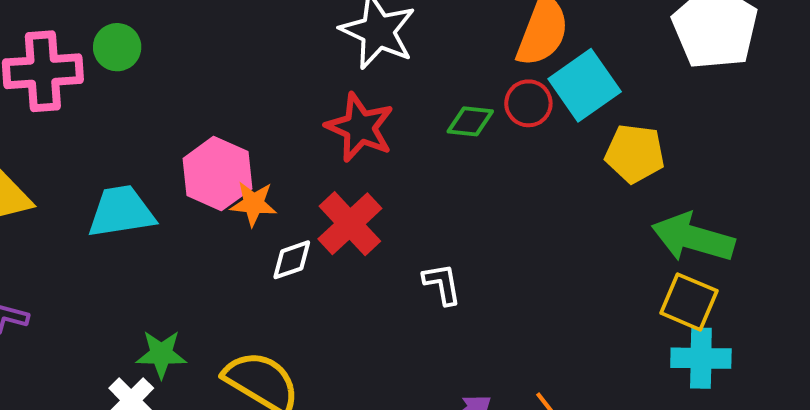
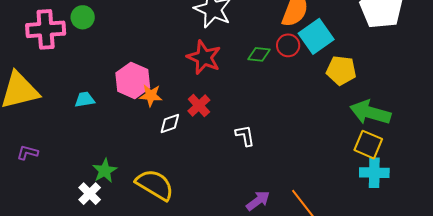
cyan trapezoid: (121, 212) -> (85, 99), size x0.6
red cross: (350, 224) -> (199, 105), size x0.7
green star: (161, 354) -> (105, 171), turned -30

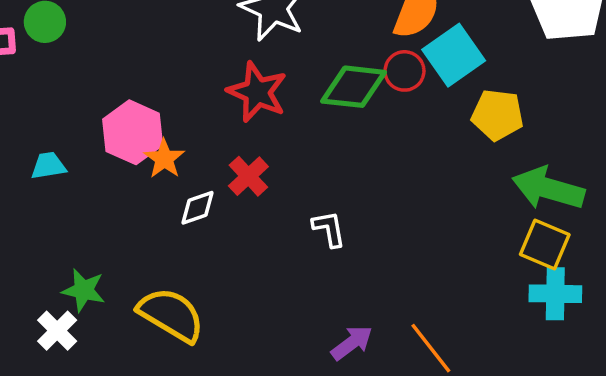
green diamond: (259, 54) -> (354, 87), size x1.6
orange star: (151, 95) -> (164, 159), turned 30
green star: (105, 171) -> (84, 290), turned -30

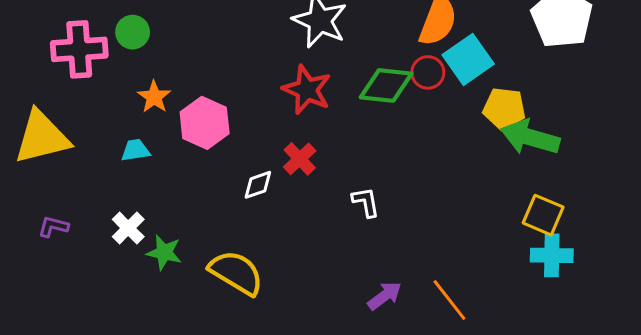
orange star: (164, 159) -> (154, 97), moved
green arrow: (548, 188) -> (530, 137), moved
white cross: (57, 331) -> (128, 228), moved

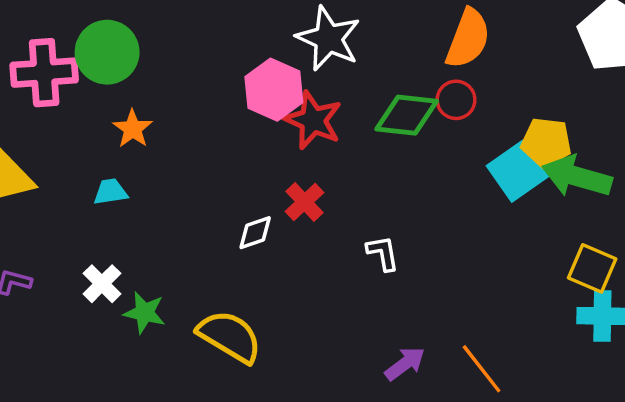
green circle: (133, 32) -> (107, 52), size x1.6
cyan square: (468, 59) -> (517, 171), moved
pink hexagon: (205, 123) -> (274, 90), moved

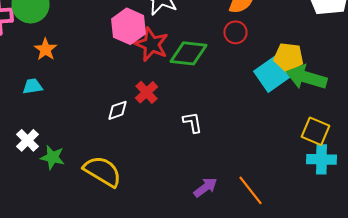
green diamond: (407, 115) -> (188, 53), moved

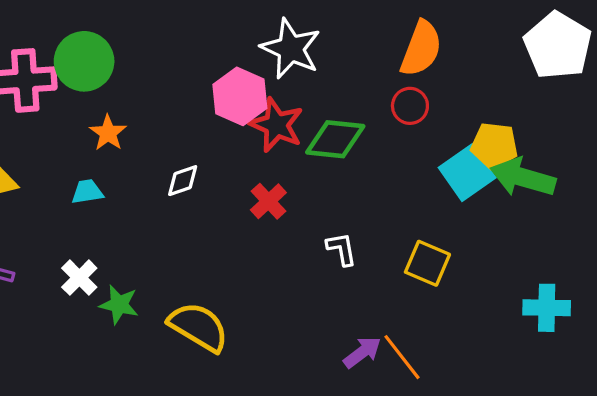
white diamond: (118, 110) -> (183, 181), moved
yellow square: (316, 131) -> (427, 263), moved
orange line: (250, 190) -> (402, 357), moved

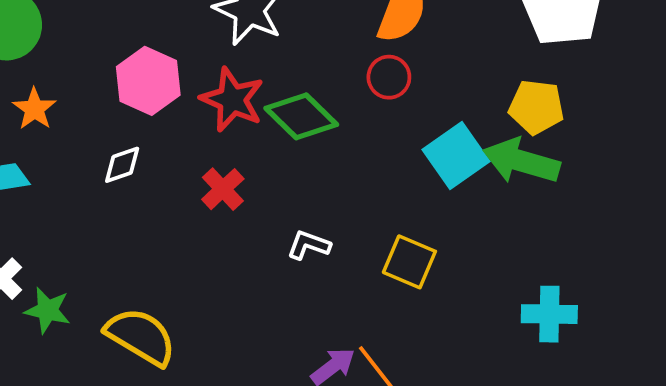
pink hexagon: (240, 96) -> (148, 81), moved
green diamond: (335, 139) -> (301, 116), turned 38
yellow pentagon: (494, 146) -> (536, 107), moved
white L-shape: (342, 249) -> (309, 245), turned -60

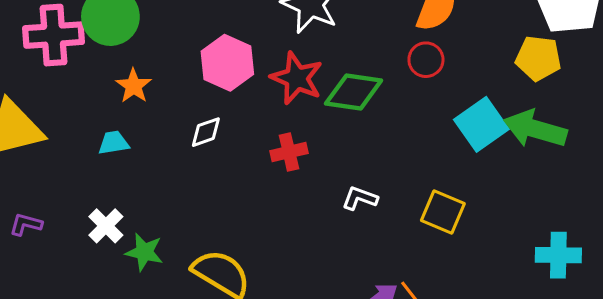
yellow pentagon: (536, 107) -> (538, 58), moved
green diamond: (301, 116) -> (354, 92), turned -36
red cross: (223, 189) -> (289, 152), turned 30

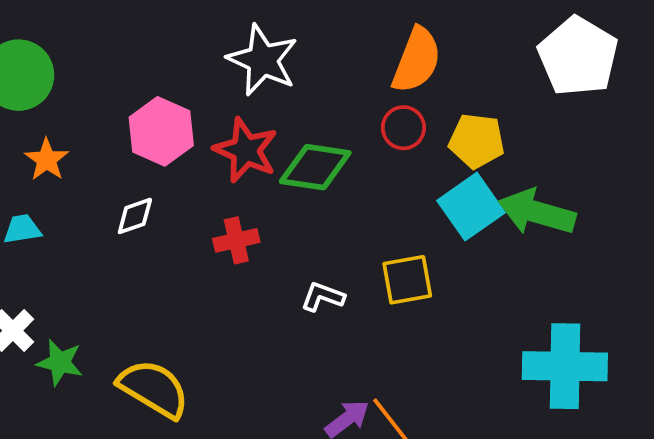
yellow pentagon: (538, 58) -> (477, 141), moved
yellow square: (443, 212) -> (407, 280), moved, turned -33
cyan cross: (558, 255) -> (565, 366), size x1.5

